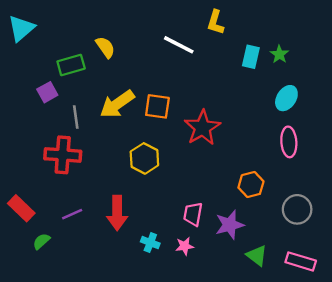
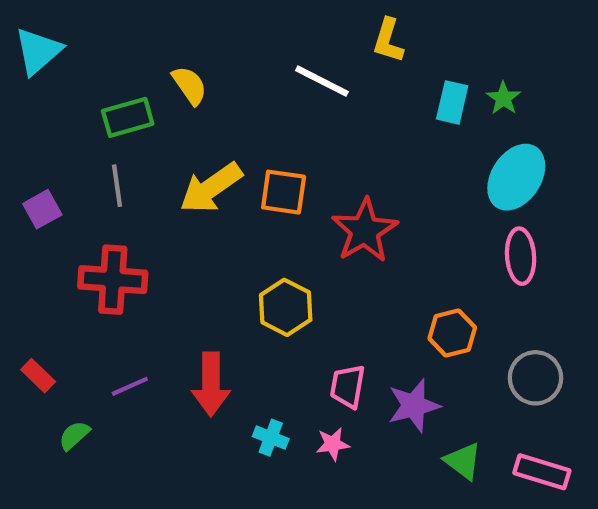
purple square: (47, 92) -> (42, 209), moved
cyan ellipse: (286, 98) -> (516, 177), size x1.4
gray line: (76, 117) -> (117, 186), moved
yellow hexagon: (144, 158) -> (286, 307), moved
red rectangle: (21, 208) -> (38, 376), size x0.7

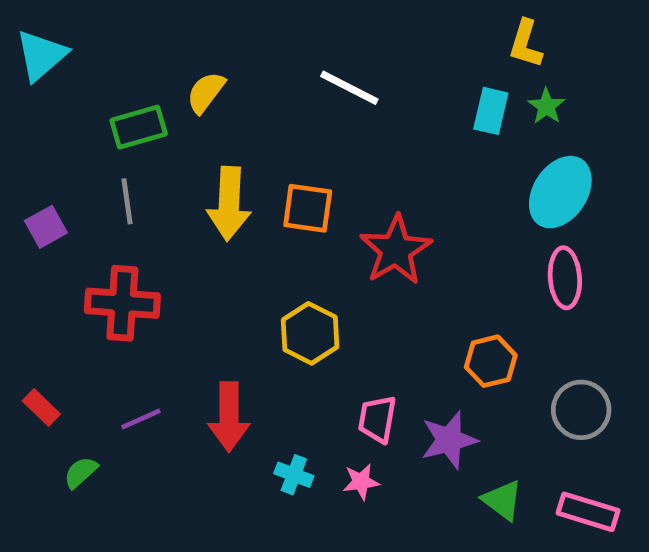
yellow L-shape: (388, 40) -> (526, 44), moved
yellow semicircle: (190, 85) -> (206, 92), turned -108
yellow arrow: (211, 188) -> (229, 204), turned -52

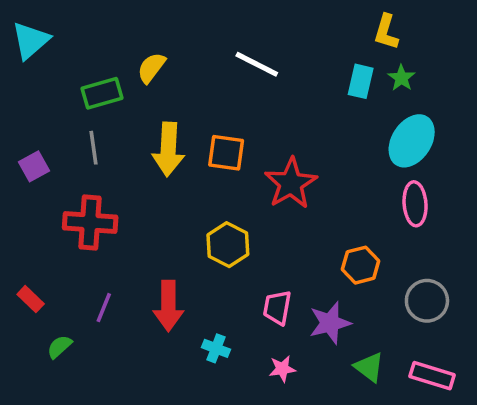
purple line: (141, 419) -> (104, 308), turned -44
pink star: (361, 482) -> (282, 369), moved

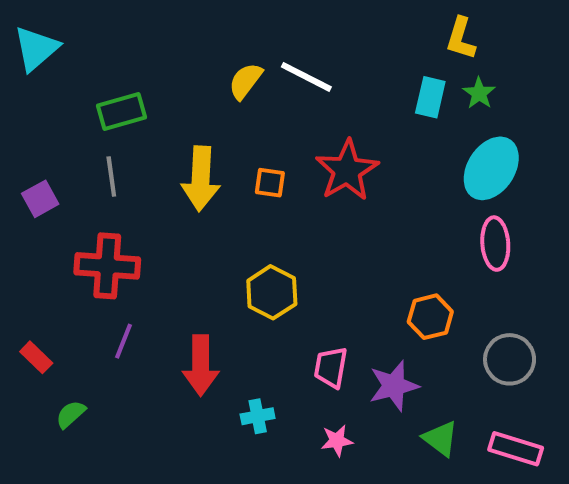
yellow semicircle: (151, 68) -> (245, 81), moved
orange square: (226, 153) -> (270, 183), size x0.7
red star: (291, 183) -> (347, 170), moved
purple line: (104, 308) -> (124, 341), moved
cyan cross: (216, 348) -> (258, 416), turned -32

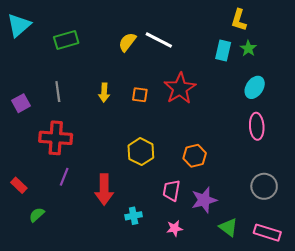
green rectangle: (121, 111) -> (66, 40), moved
cyan ellipse: (491, 168) -> (255, 87), size x0.7
yellow arrow: (201, 179) -> (104, 93), size x0.6
orange hexagon: (430, 317) -> (195, 156), moved

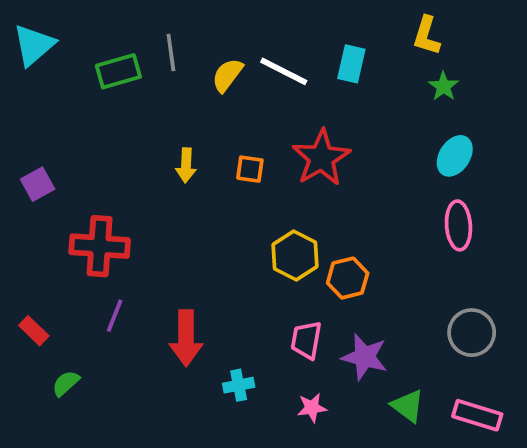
cyan rectangle: (223, 51) -> (351, 64), moved
gray line: (58, 92) -> (171, 53), moved
yellow hexagon: (141, 152) -> (295, 255), moved
purple star: (204, 200) -> (365, 357), turned 30

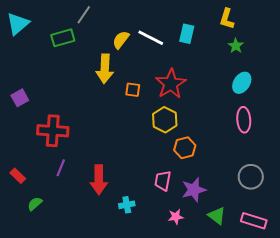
gray line: (171, 53) -> (84, 15), moved, turned 42
yellow arrow: (186, 165) -> (105, 69), moved, size x1.6
yellow hexagon: (295, 255) -> (165, 120), moved
purple star: (365, 357) -> (194, 190), turned -30
pink star: (312, 408) -> (176, 217), moved

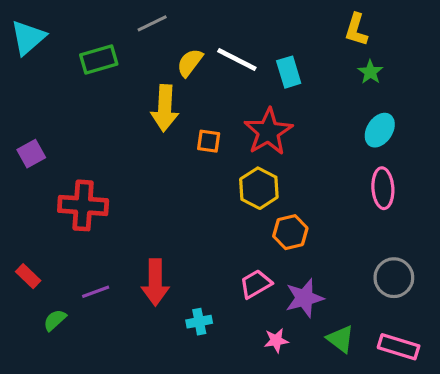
gray line: (84, 15) -> (152, 23), moved, turned 30
cyan rectangle: (187, 34) -> (289, 72), moved, turned -30
purple line: (61, 168) -> (96, 292), moved, turned 48
pink trapezoid: (163, 181) -> (256, 284), turned 50

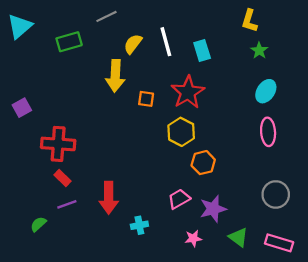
white line: (237, 59) -> (166, 42), turned 48
red rectangle: (28, 276) -> (63, 178), moved

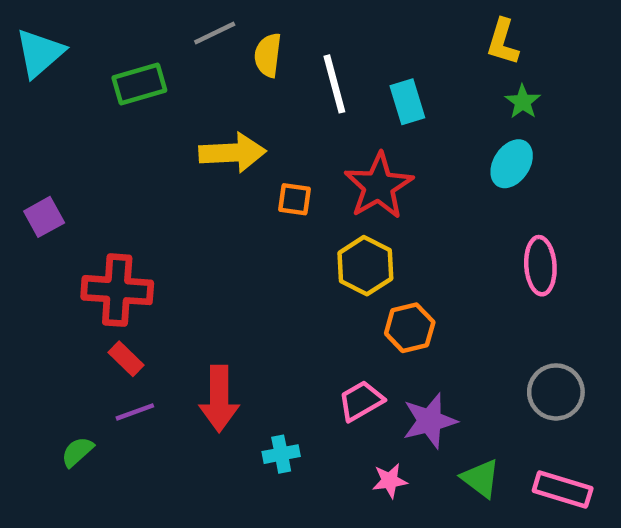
yellow semicircle: (133, 44) -> (268, 55), moved, turned -30
yellow arrow: (115, 76) -> (232, 153), turned -96
cyan ellipse: (266, 91) -> (512, 164), moved

